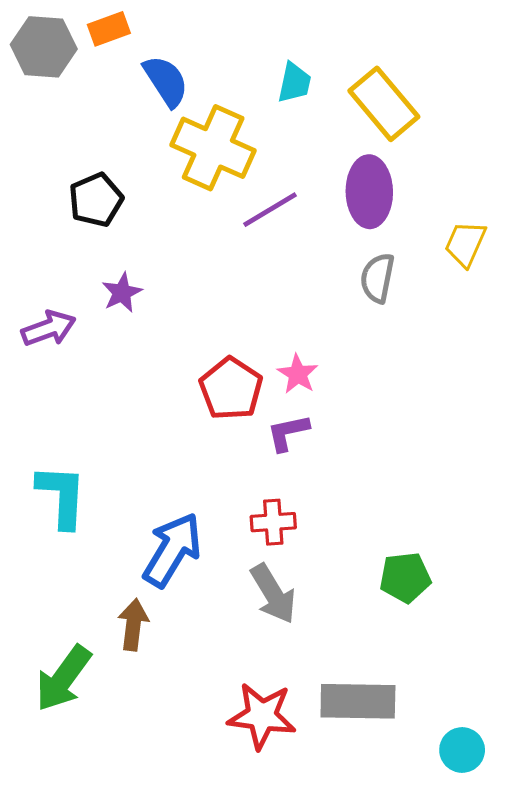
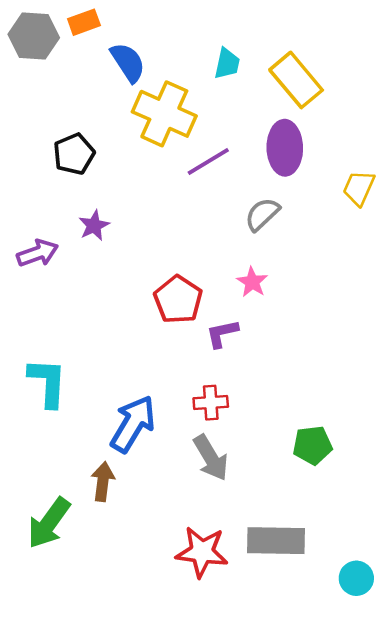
gray semicircle: (377, 278) -> (262, 214), moved, turned 36
pink star: (298, 374) -> (252, 282), moved

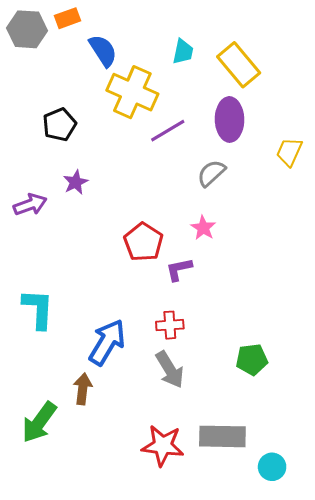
cyan circle: (356, 578) -> (272, 467), moved

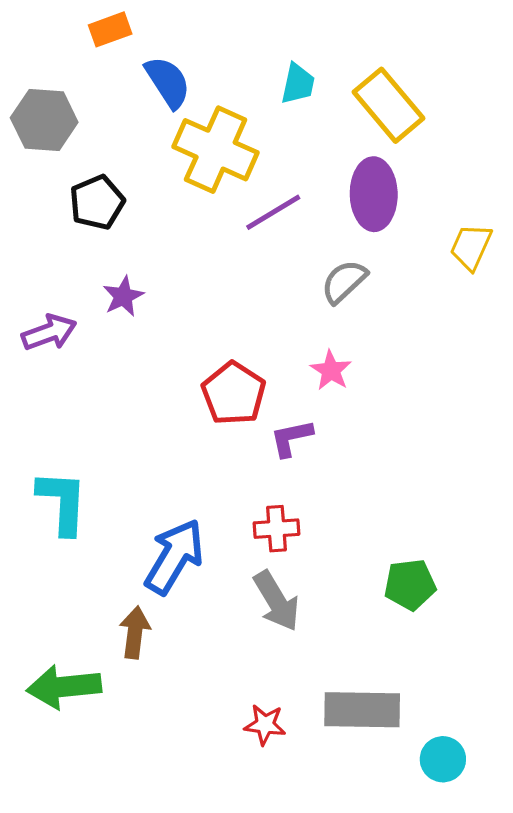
gray hexagon: (27, 29) -> (44, 120), moved
green arrow: (39, 422) -> (64, 687), turned 48
red star: (163, 446) -> (265, 725), size x0.6

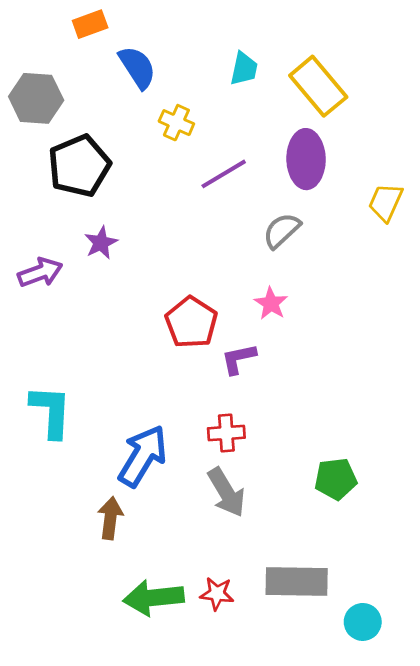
yellow cross: (216, 150) -> (176, 123), size x0.5
black pentagon: (97, 202) -> (79, 166), size x1.4
green arrow: (64, 687) -> (154, 598), moved

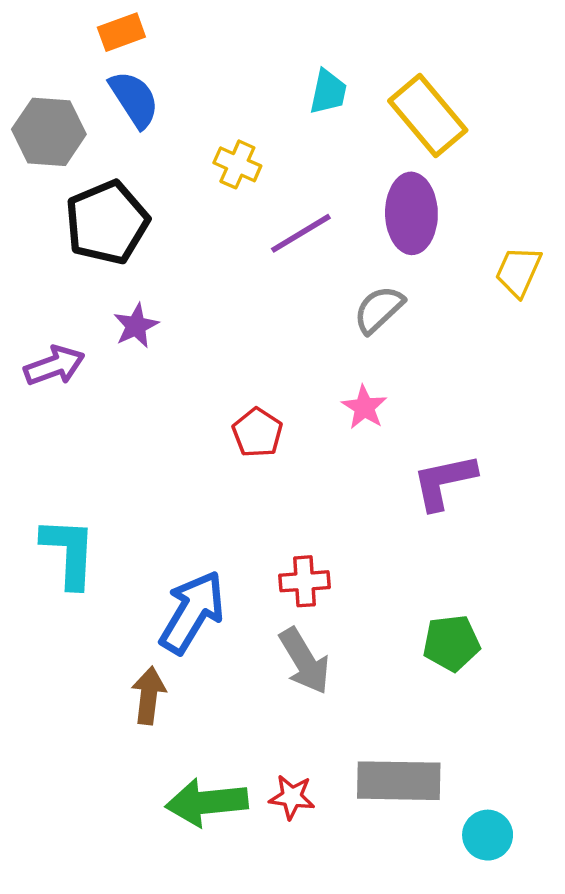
blue semicircle: (137, 67) -> (134, 99), moved
red pentagon: (191, 322) -> (257, 433), size x0.7
purple L-shape: (239, 359) -> (444, 482), moved, size x1.4

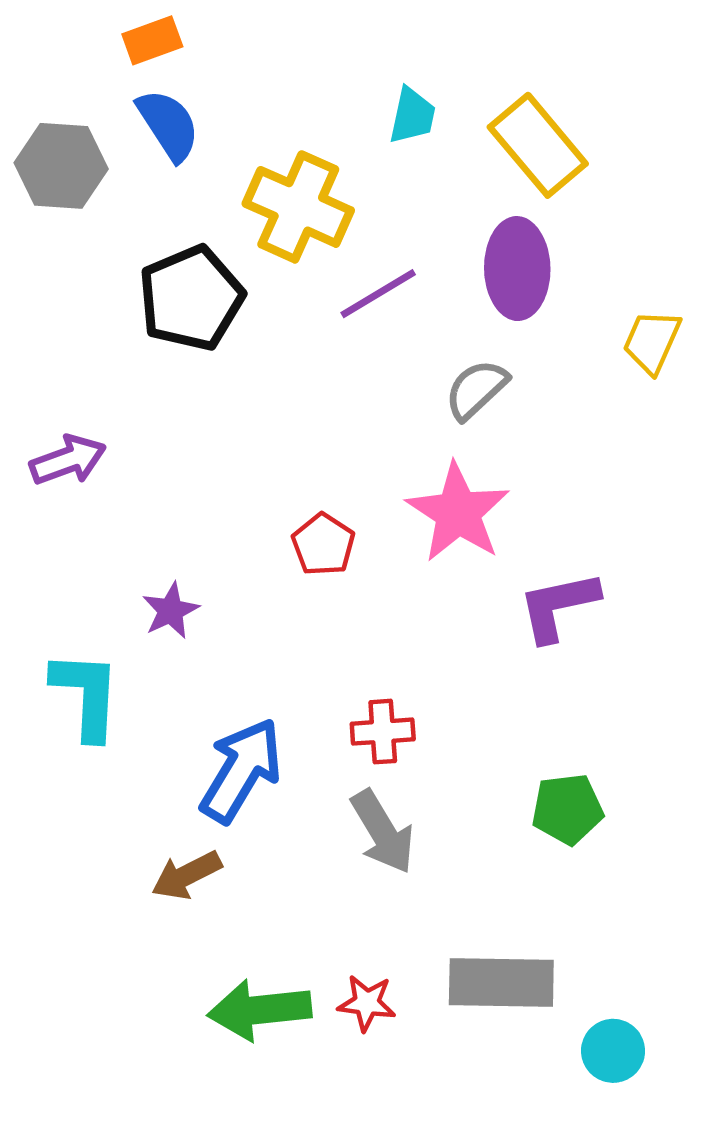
yellow cross: (237, 164) -> (298, 207), size x1.8
black pentagon: (107, 222) -> (191, 298), moved
purple star: (136, 326) -> (171, 611), moved
pink star: (364, 407) -> (458, 513), size x1.8
brown arrow: (149, 696) -> (187, 875), turned -124

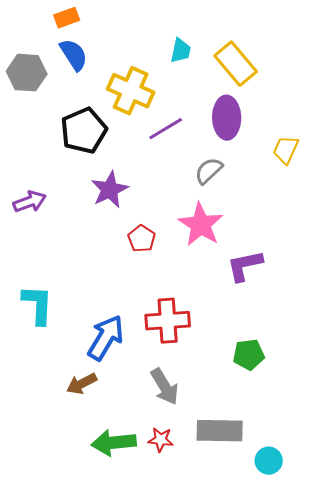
purple star: (171, 611) -> (110, 190), moved, size x1.5
red cross: (383, 732) -> (168, 321), size x1.6
gray arrow: (383, 832) -> (165, 387), moved

